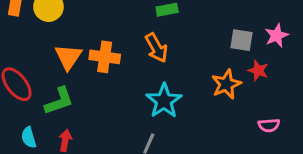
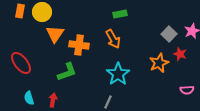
gray square: (242, 40) -> (169, 34), turned 35
orange triangle: (68, 57) -> (55, 34), moved
green L-shape: (59, 101) -> (67, 72), moved

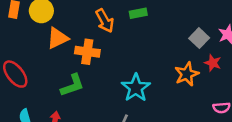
orange triangle: (55, 34) -> (58, 38), turned 30
orange arrow: (113, 39) -> (105, 21), moved

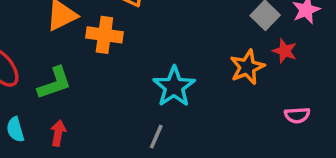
green L-shape: (72, 85) -> (55, 83), moved

